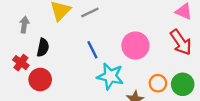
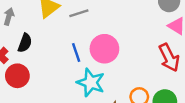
pink circle: (135, 46) -> (104, 49), moved

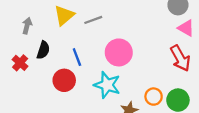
blue line: (76, 52) -> (77, 57), moved
red circle: (17, 76) -> (64, 80), moved

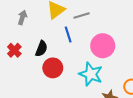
black semicircle: (43, 50) -> (41, 49), moved
blue line: (77, 57) -> (68, 35), moved

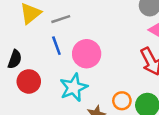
blue line: (68, 35) -> (56, 46), moved
cyan star: (91, 74) -> (74, 87), turned 30

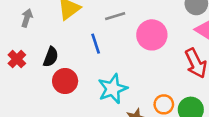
gray line: (61, 19) -> (115, 16), moved
pink circle: (87, 54) -> (152, 35), moved

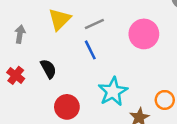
gray line: (115, 16) -> (94, 24), moved
black semicircle: (51, 57) -> (48, 69), turned -42
red circle: (65, 81) -> (67, 107), moved

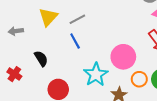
gray arrow: (20, 34) -> (16, 31), turned -104
pink circle: (144, 34) -> (123, 57), moved
red cross: (16, 75) -> (14, 74), moved

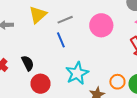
pink circle: (123, 57) -> (101, 25), moved
black semicircle: (41, 59) -> (28, 63), moved

